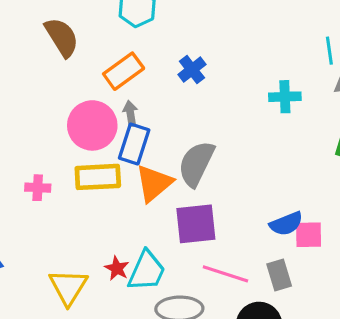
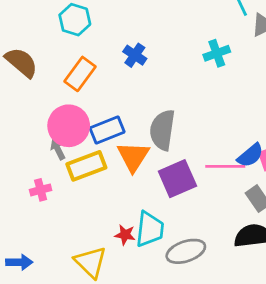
gray arrow: (130, 113) -> (58, 149), moved
blue rectangle: (134, 144) -> (107, 130), turned 68
pink line: (225, 274) -> (225, 166), moved

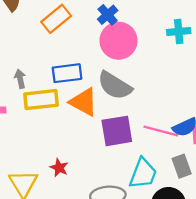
pink circle: (69, 126) -> (118, 41), moved
gray semicircle: (162, 130) -> (115, 86), turned -81
orange triangle: (133, 157) -> (84, 102), turned -48
cyan trapezoid: (150, 229) -> (143, 174), moved

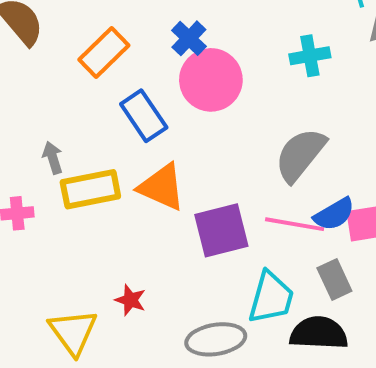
blue rectangle: (67, 73) -> (144, 116), moved, turned 68
gray semicircle: (115, 86) -> (300, 155), moved, turned 102

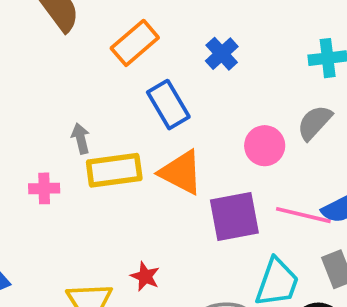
blue cross: (189, 38) -> (222, 54), moved
pink circle: (211, 80) -> (265, 146), moved, size x0.7
gray semicircle: (300, 155) -> (314, 123), moved, size x0.7

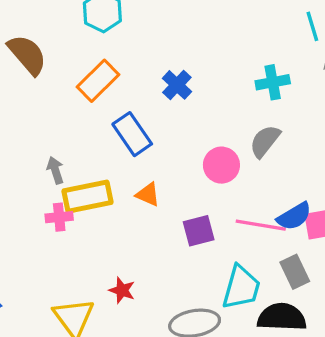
orange triangle: (181, 172) -> (148, 194), size x0.6
pink cross: (44, 188) -> (59, 217), moved
purple square: (234, 217) -> (199, 231), size x0.7

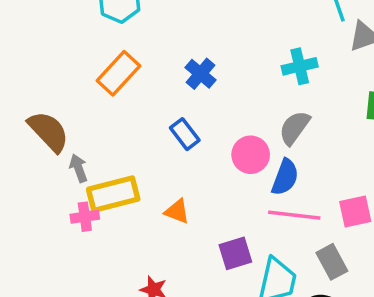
brown semicircle: (27, 55) -> (48, 131), moved
blue rectangle: (132, 134) -> (185, 134), moved, size x0.7
orange triangle: (148, 194) -> (177, 211), moved
blue semicircle: (294, 216) -> (285, 177), moved, turned -36
purple square: (199, 231) -> (235, 253), moved

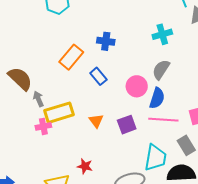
orange rectangle: (118, 73) -> (71, 57), moved
blue cross: (201, 74) -> (106, 41), turned -30
orange triangle: (177, 211) -> (96, 121), turned 35
purple square: (235, 253) -> (127, 125), moved

